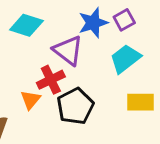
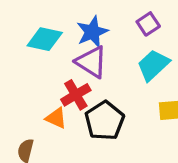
blue star: (93, 23) -> (92, 32), moved
orange triangle: (30, 100) -> (56, 118), turned -40

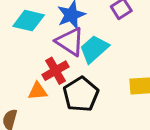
cyan trapezoid: (153, 65) -> (94, 49), moved
orange triangle: (56, 118) -> (38, 91), turned -30

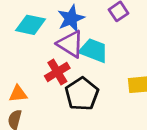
cyan trapezoid: (94, 49) -> (94, 50), turned 64
orange triangle: (38, 91) -> (18, 94), moved

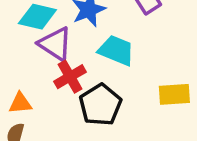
purple triangle: (70, 44) -> (55, 44), moved

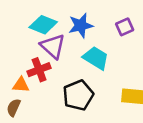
red cross: (70, 77) -> (39, 70), moved

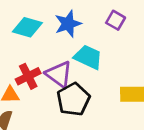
purple square: (125, 27) -> (116, 20), turned -30
purple triangle: (53, 46) -> (59, 74), moved

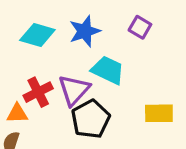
purple triangle: (59, 74) -> (74, 90), turned 36

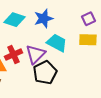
purple square: (140, 27) -> (89, 19), moved, turned 32
yellow rectangle: (159, 113) -> (88, 40), moved

